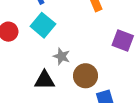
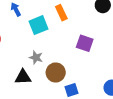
cyan square: (43, 25) -> (39, 25), moved, turned 30

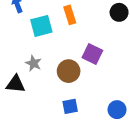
brown circle: (56, 72) -> (69, 71), moved

